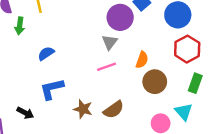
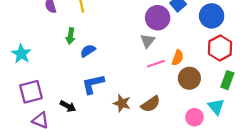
green arrow: (20, 26) -> (70, 36), moved
pink line: (107, 67) -> (156, 64), moved

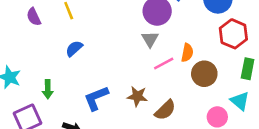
green arrow: (70, 36) -> (48, 89), moved
blue semicircle: (88, 51) -> (74, 49), moved
brown star: (122, 103) -> (137, 96), moved

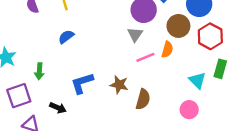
brown circle: (204, 74) -> (178, 26), moved
cyan triangle: (240, 101) -> (197, 80), moved
brown semicircle: (165, 110) -> (143, 99), turned -36

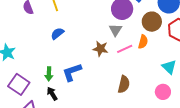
green arrow: (39, 71) -> (49, 74), moved
brown star: (119, 85) -> (100, 49), moved
purple square: (19, 96) -> (19, 84), turned -35
black arrow: (58, 108) -> (52, 94), turned -144

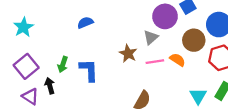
orange semicircle: (143, 42) -> (177, 60), turned -88
blue L-shape: (72, 72) -> (89, 70), turned 90
black arrow: (52, 94) -> (50, 86), moved

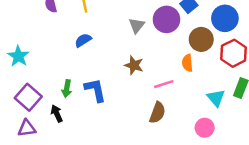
gray triangle: (151, 37) -> (137, 26), moved
orange semicircle: (177, 60) -> (187, 63), turned -119
pink line: (155, 62) -> (164, 84), moved
purple triangle: (30, 96) -> (27, 128), moved, turned -30

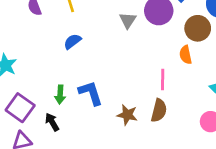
brown star: (134, 65) -> (127, 115), moved
pink line: (164, 84) -> (163, 80), turned -66

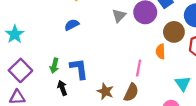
black arrow: (52, 122) -> (62, 88), moved

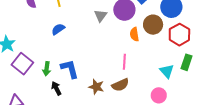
orange semicircle: (160, 51) -> (134, 34), moved
purple square: (20, 70) -> (22, 64), moved
brown semicircle: (131, 92) -> (120, 85), turned 48

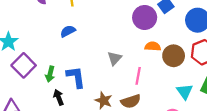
gray triangle: (101, 16) -> (115, 58), moved
brown circle: (153, 25) -> (174, 56), moved
orange semicircle: (134, 34) -> (153, 46), turned 96

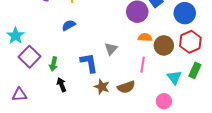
pink line: (138, 76) -> (143, 65), moved
blue L-shape: (76, 77) -> (89, 63), moved

